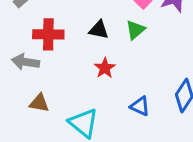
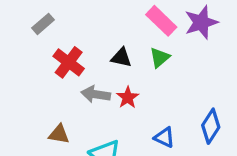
red cross: (48, 34) -> (69, 62), turned 36
gray arrow: (25, 62) -> (96, 94), moved

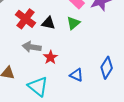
red cross: (69, 62) -> (25, 19), moved
red star: (128, 97) -> (50, 57), moved

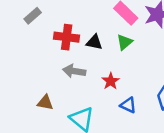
red cross: (25, 19) -> (67, 37), turned -30
red star: (50, 57) -> (111, 81), moved

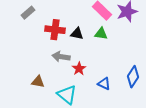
green triangle: (124, 42) -> (101, 34), turned 48
red star: (111, 81) -> (79, 69), moved

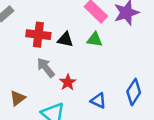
gray arrow: (61, 57) -> (46, 68), turned 42
brown triangle: (38, 82) -> (18, 98), turned -48

